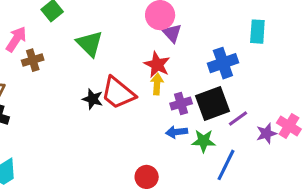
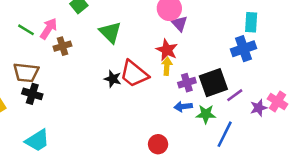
blue cross: (223, 63) -> (244, 49), moved

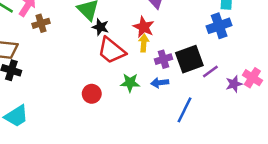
black star: (113, 79) -> (100, 27), moved
green star: (206, 114) -> (130, 83), moved
blue line: (225, 134) -> (184, 110), moved
red circle: (158, 144) -> (92, 94), moved

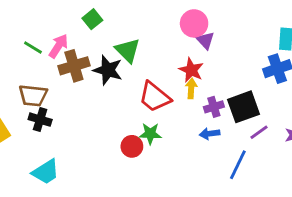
brown cross: (41, 23) -> (74, 66), size x1.5
black star: (100, 27) -> (108, 70), moved, size x1.5
purple line: (210, 72) -> (259, 132), moved
green star: (130, 83) -> (150, 134), moved

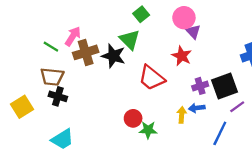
green square: (92, 19) -> (141, 14), moved
green line: (33, 47) -> (51, 47), moved
yellow arrow: (191, 88) -> (182, 115), moved
green star: (150, 134) -> (148, 130), moved

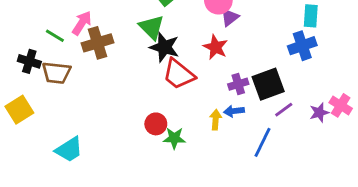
purple triangle: (193, 32) -> (230, 17), turned 35
black star: (113, 56) -> (164, 47), moved
black cross: (58, 96) -> (29, 61), moved

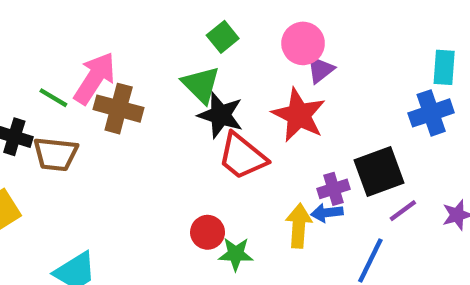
pink arrow: (82, 23) -> (95, 78), size x1.4
brown cross: (98, 43) -> (119, 109), turned 32
red star: (216, 47) -> (299, 115), size x1.4
purple cross: (238, 84) -> (333, 189), moved
yellow arrow: (216, 120) -> (299, 226), size x1.4

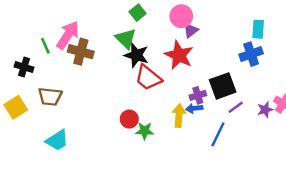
green line: (53, 98) -> (45, 46), turned 35
brown trapezoid: (56, 154) -> (50, 97), moved

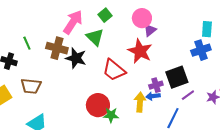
pink arrow: (68, 35) -> (73, 22), moved
black star: (136, 55) -> (76, 58), moved
red circle: (129, 119) -> (98, 105), size x1.5

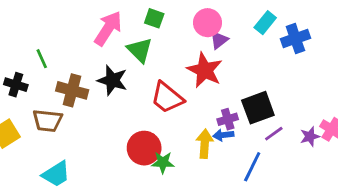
green square: (105, 15) -> (154, 18), turned -32
cyan rectangle: (207, 29) -> (265, 23), moved, turned 35
brown cross: (57, 48) -> (72, 90), moved
blue cross: (201, 50) -> (295, 38), moved

